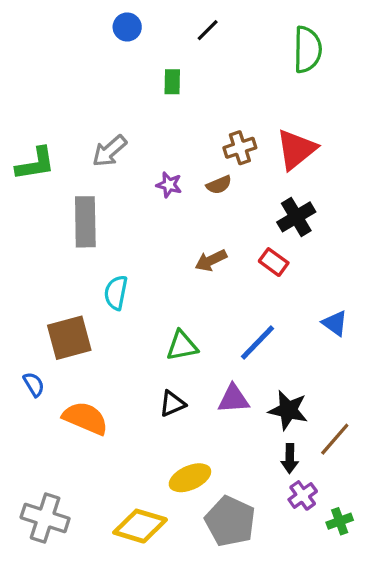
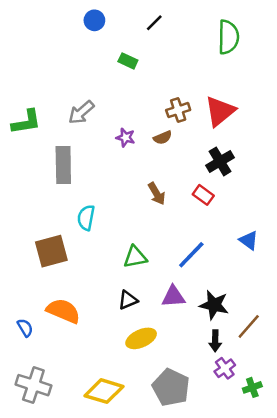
green rectangle: (172, 82) -> (128, 61), turned -66
brown arrow: (211, 260) -> (157, 194), turned -95
blue semicircle: (34, 384) -> (25, 328), moved
yellow ellipse: (190, 478) -> (141, 338), moved

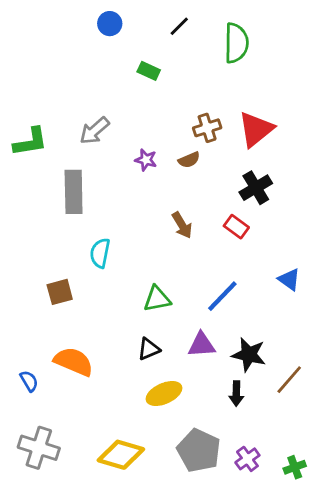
green semicircle: (228, 37) -> (236, 43), moved
brown square: (51, 251) -> (60, 292), size x0.7
black arrow: (215, 341) -> (236, 394), moved
purple cross: (225, 368) -> (247, 459), moved
green cross: (252, 387) -> (295, 467), moved

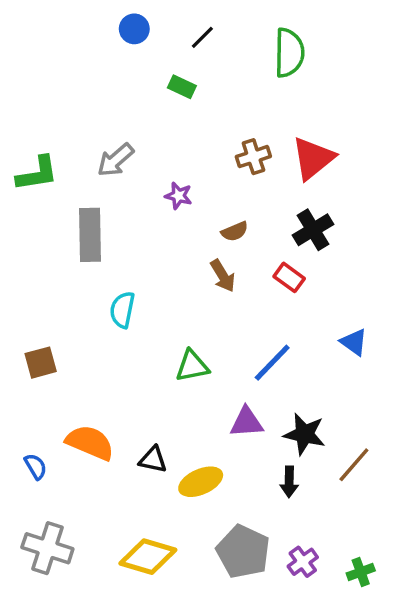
black line: (179, 26) -> (202, 37), moved
brown semicircle: (189, 160) -> (235, 231), moved
brown square: (60, 292) -> (41, 363), moved
black triangle: (149, 349) -> (153, 460), moved, turned 35

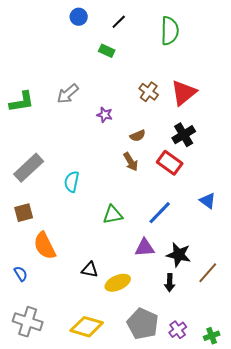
brown cross: (253, 157) -> (149, 92), turned -36
gray rectangle: (90, 235) -> (29, 168), moved, turned 48
red rectangle: (289, 277) -> (170, 163), size x1.4
orange semicircle: (90, 443) -> (45, 246), moved, turned -140

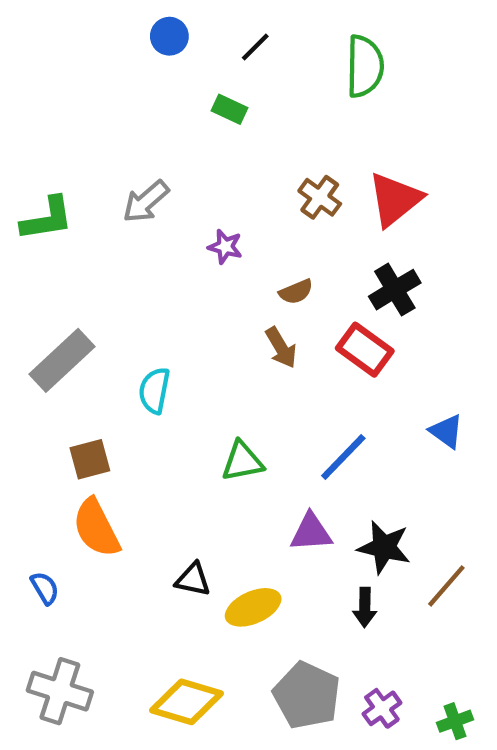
brown square: (24, 213) -> (90, 459), moved

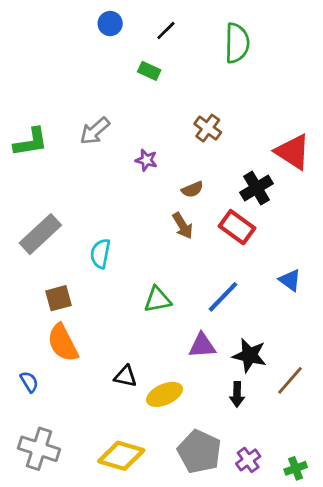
red triangle: (395, 199) -> (293, 152), moved, turned -48

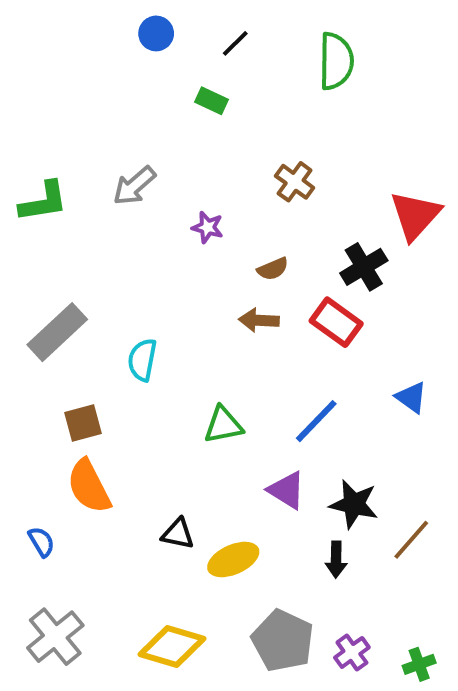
red triangle: (293, 152) -> (415, 215), turned 39
brown arrow: (183, 226) -> (259, 320), turned 124
purple triangle: (202, 346) -> (287, 490), turned 36
gray cross: (39, 449) -> (55, 637), turned 33

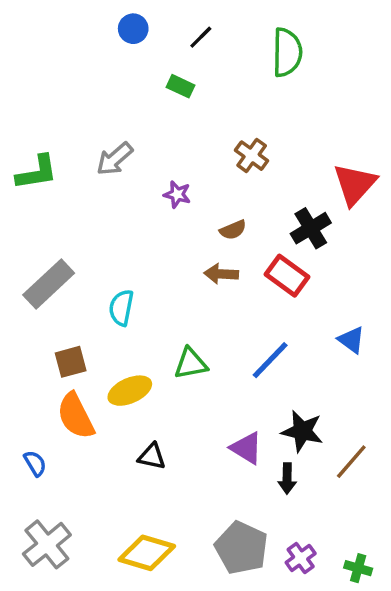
purple triangle: (287, 490) -> (246, 448), moved
yellow ellipse: (233, 560) -> (130, 391), moved
green cross: (419, 664) -> (358, 568), turned 36

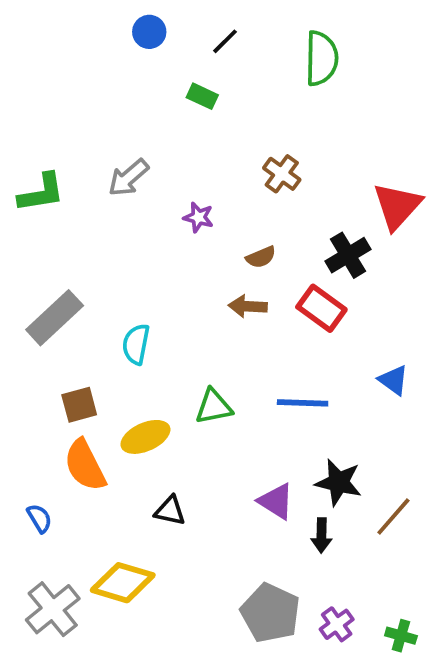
blue line: (270, 360) -> (303, 403), turned 48
yellow diamond: (147, 553) -> (123, 583), moved

